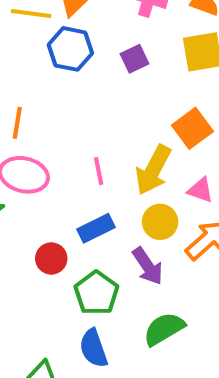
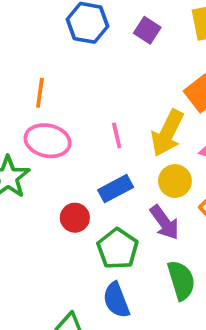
purple square: (135, 59) -> (147, 30), turned -30
green semicircle: (164, 329) -> (181, 280), turned 105

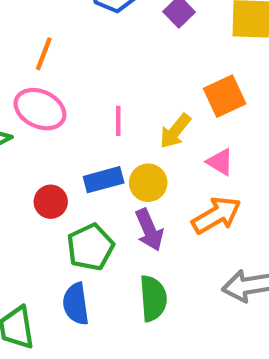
yellow arrow: (167, 133) -> (175, 131), size x0.7
yellow circle: (175, 181) -> (148, 183), moved

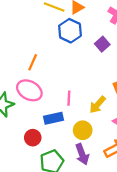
blue rectangle: (104, 180) -> (53, 118), moved

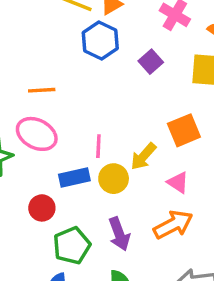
orange line: (33, 62) -> (42, 90), turned 63
yellow circle: (83, 130) -> (114, 179), moved

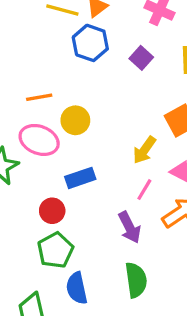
pink line: (98, 146) -> (144, 190), moved, turned 35
yellow circle: (114, 179) -> (75, 120), moved
green pentagon: (72, 246) -> (55, 250), moved

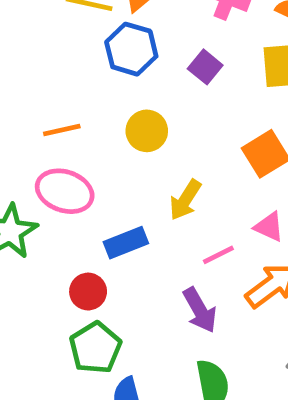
yellow circle: (75, 120) -> (147, 131), moved
yellow arrow: (144, 150) -> (185, 200), moved
pink line: (144, 190) -> (218, 255), turned 35

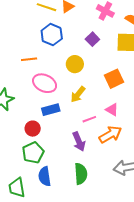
blue hexagon: (131, 49) -> (52, 35), moved
yellow circle: (147, 131) -> (75, 64), moved
pink ellipse: (65, 191) -> (45, 83), moved

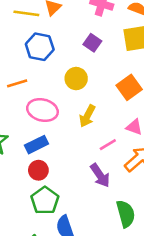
blue rectangle: (51, 110) -> (36, 145), moved
green semicircle: (81, 174) -> (126, 214), moved

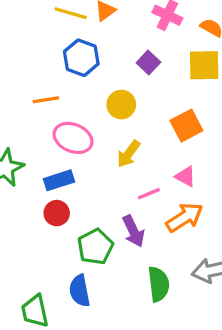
green pentagon: (45, 201) -> (95, 247), moved

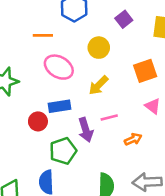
pink triangle: (185, 176) -> (153, 106), moved
blue rectangle: (59, 180) -> (60, 106), moved
orange arrow: (185, 217) -> (133, 139), size x0.6
purple arrow: (133, 231) -> (86, 130), moved

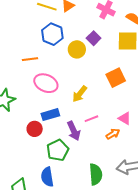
yellow circle: (99, 48) -> (77, 49), moved
pink triangle: (153, 106) -> (125, 118), moved

